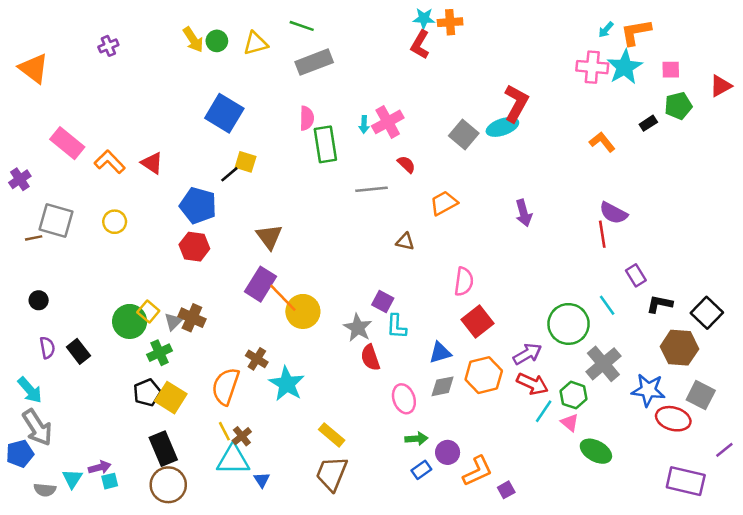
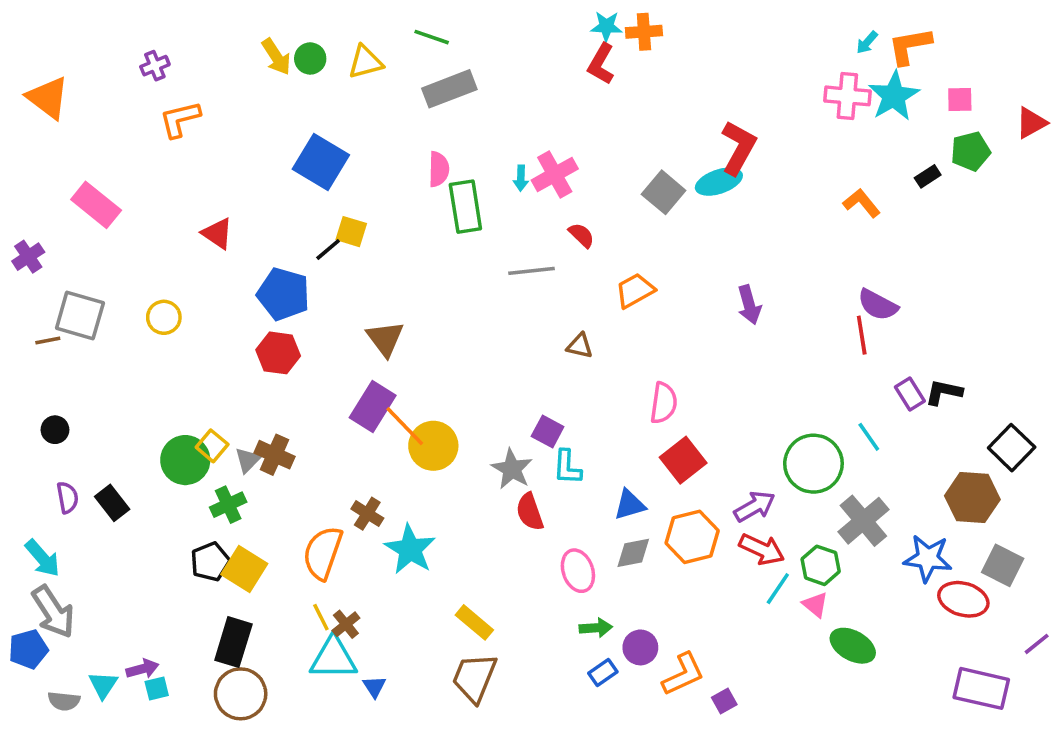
orange L-shape: (110, 162) -> (180, 119), moved, turned -60
black L-shape: (660, 304) -> (944, 392), moved
black rectangle: (163, 449) -> (233, 642), turned 40

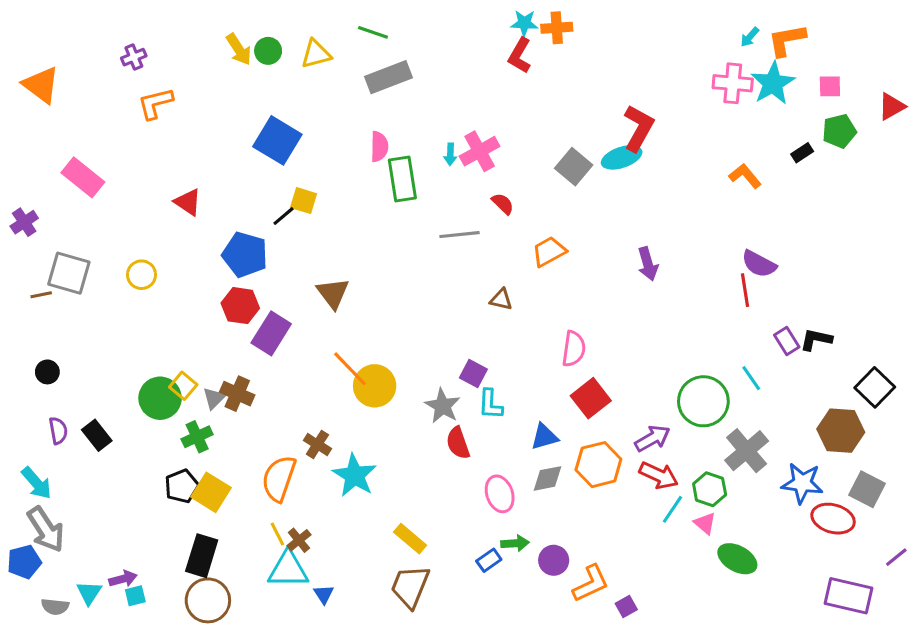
purple rectangle: (373, 407) -> (271, 333), moved
blue rectangle: (603, 672) -> (489, 560), moved

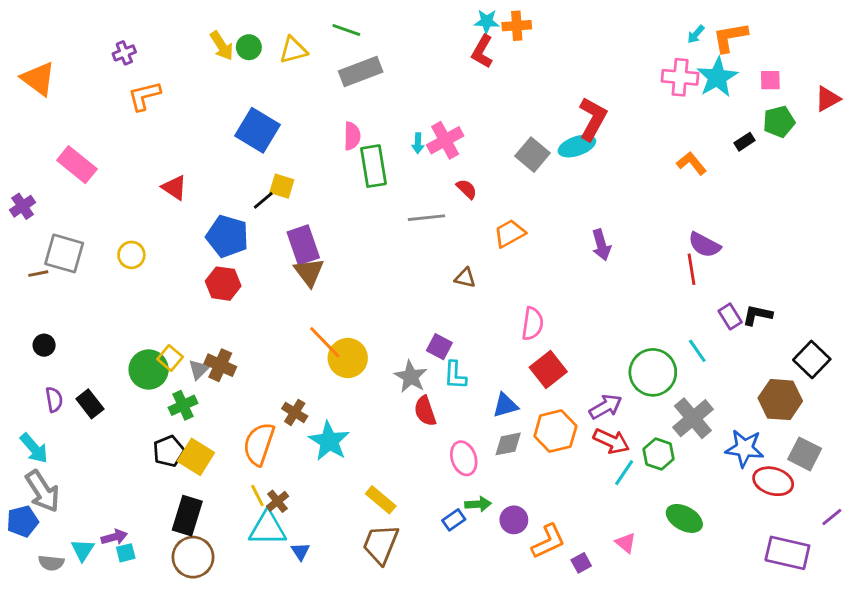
purple rectangle: (271, 333) -> (303, 245), moved, turned -51
pink triangle: (705, 523) -> (626, 543), moved

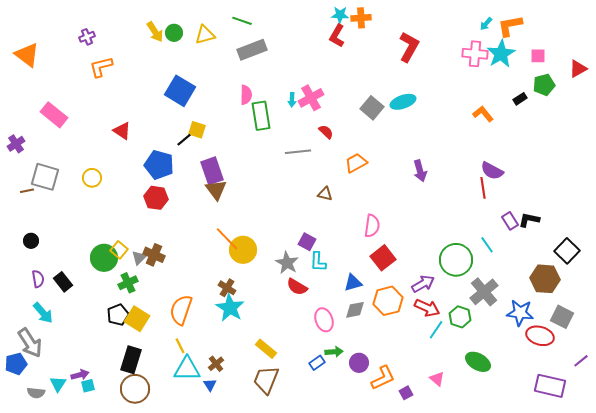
red L-shape: (593, 119) -> (409, 47), moved
red semicircle: (425, 411) -> (297, 287), turned -40
brown cross: (295, 412) -> (227, 288), moved
cyan arrow: (34, 448) -> (43, 313), moved
brown cross: (278, 501) -> (216, 364), moved

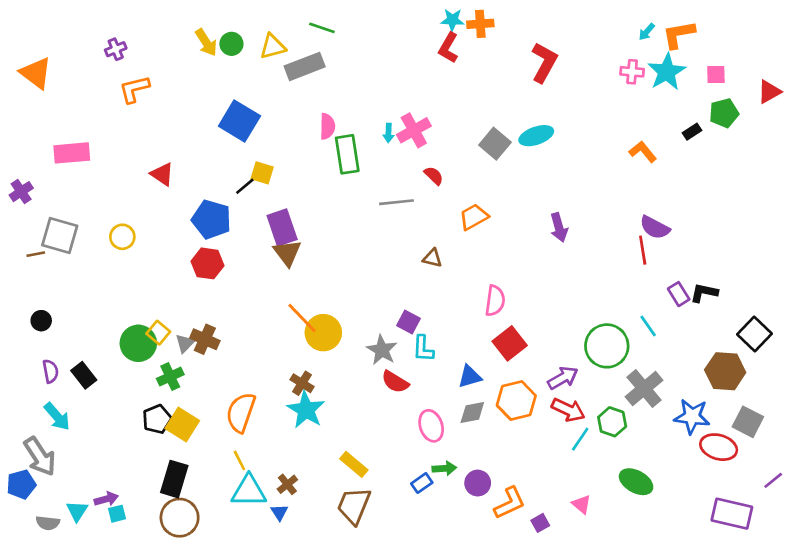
gray rectangle: (252, 50) -> (305, 66), moved
pink cross: (475, 54) -> (632, 72), size x0.7
pink rectangle: (54, 115) -> (72, 153), turned -44

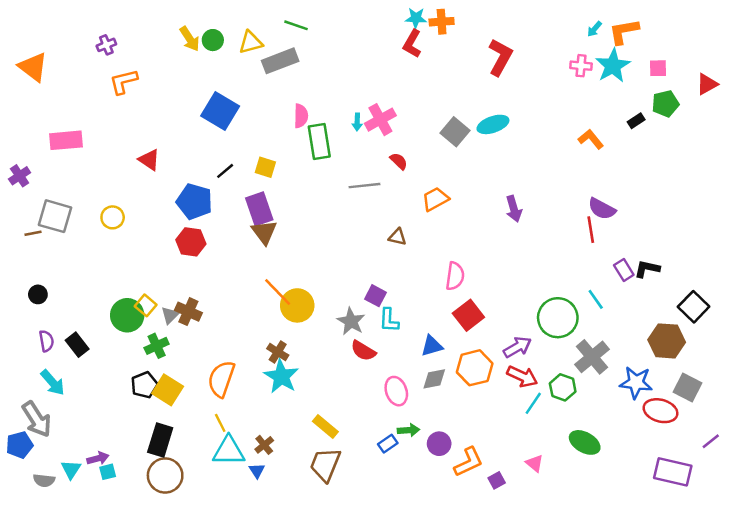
yellow square: (262, 173) -> (265, 167), moved

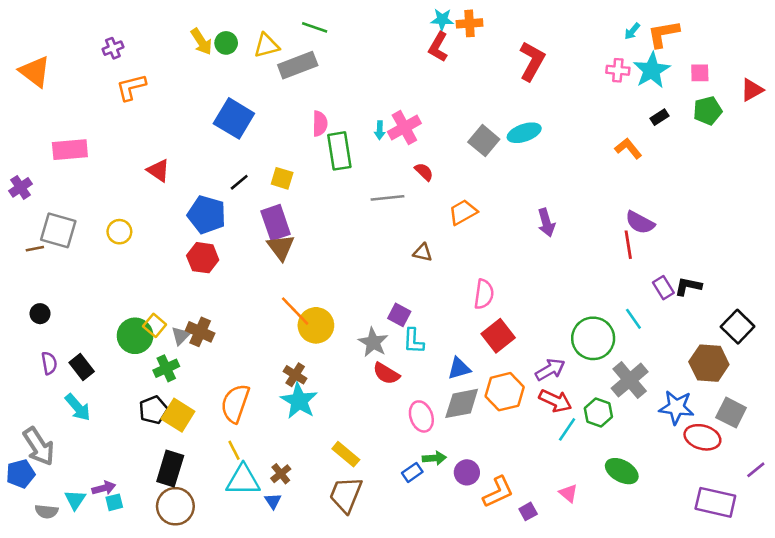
black rectangle: (636, 121) -> (659, 117), moved
gray diamond: (434, 379) -> (462, 403), size x1.4
cyan arrow: (53, 383) -> (78, 407), moved

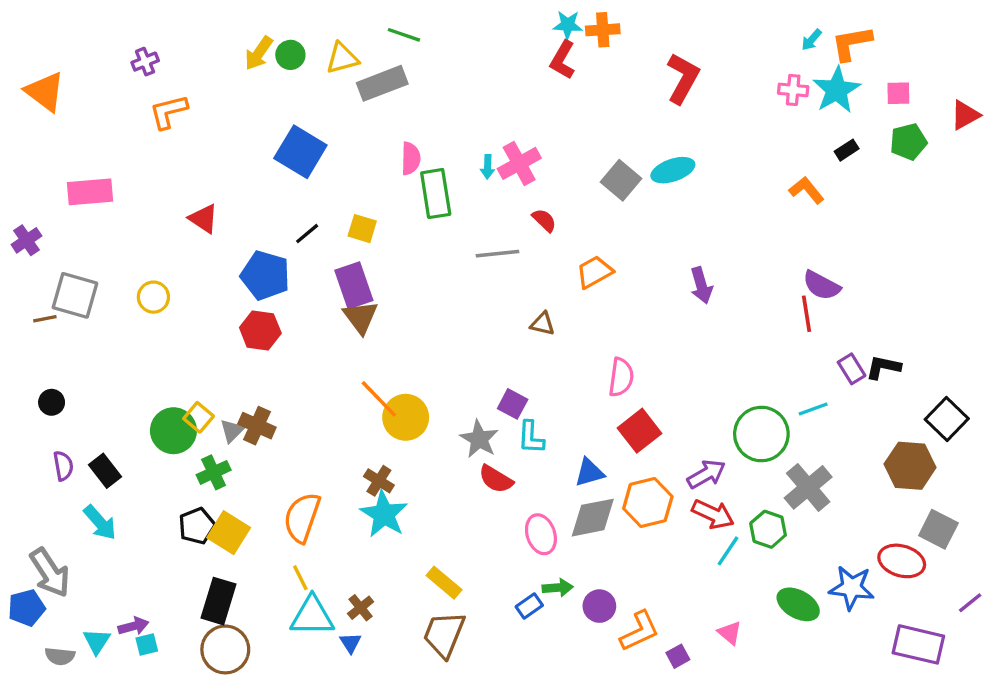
yellow arrow: (201, 42) -> (259, 53), turned 68
cyan line: (633, 319) -> (813, 409), turned -75
blue star: (676, 407) -> (852, 588), moved

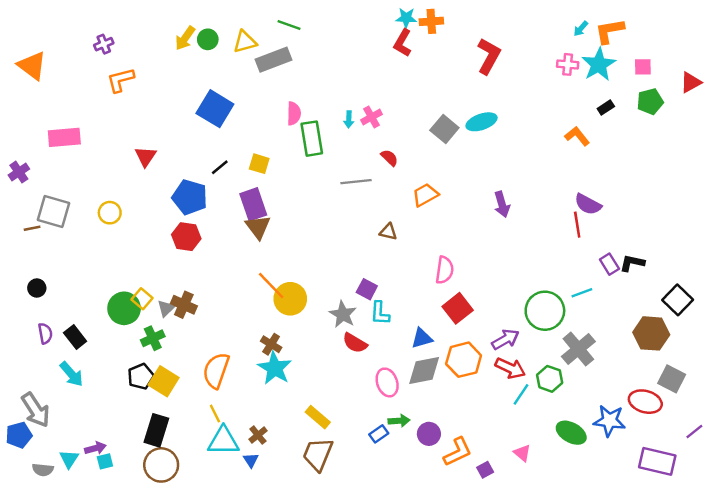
pink cross: (519, 163) -> (372, 117), size x0.7
red triangle: (204, 219) -> (146, 157), turned 30

